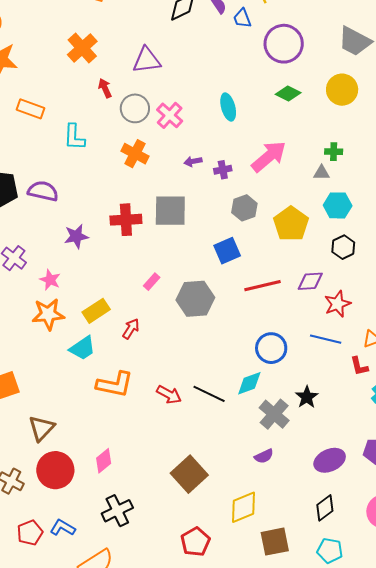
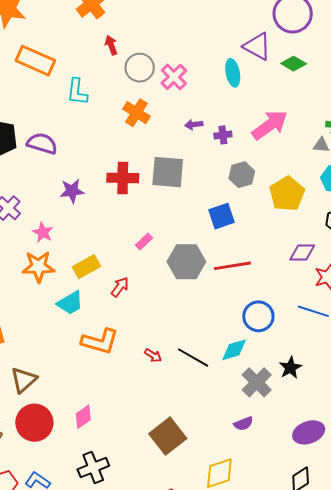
purple triangle: (147, 60) -> (257, 46), moved, turned 32
orange rectangle: (31, 109) -> (35, 61), size x1.4
red line: (262, 286) -> (232, 266), moved
red arrow: (169, 395) -> (153, 355), size x0.7

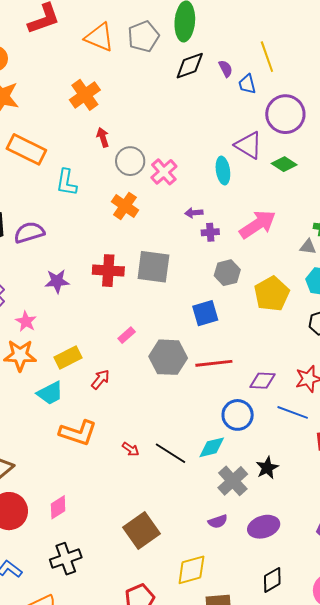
purple arrow: (194, 125) -> (194, 213), moved
purple semicircle: (42, 143) -> (29, 232), turned -36
purple diamond: (302, 252) -> (262, 381), moved
purple ellipse: (309, 432) -> (264, 527), moved

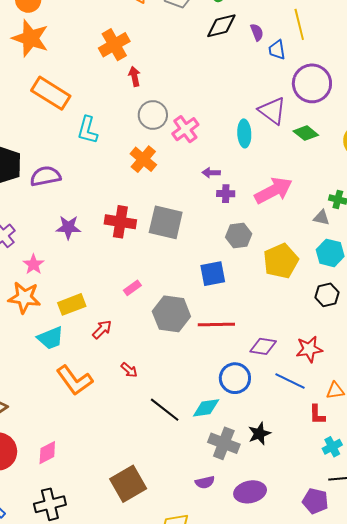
red arrow: (103, 137) -> (134, 76), moved
orange L-shape: (78, 433) -> (74, 380), turned 30
red arrow: (131, 449) -> (129, 370), moved
gray cross: (233, 481) -> (224, 443), turned -32

